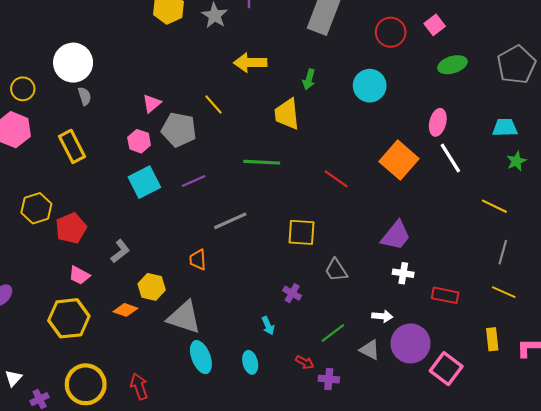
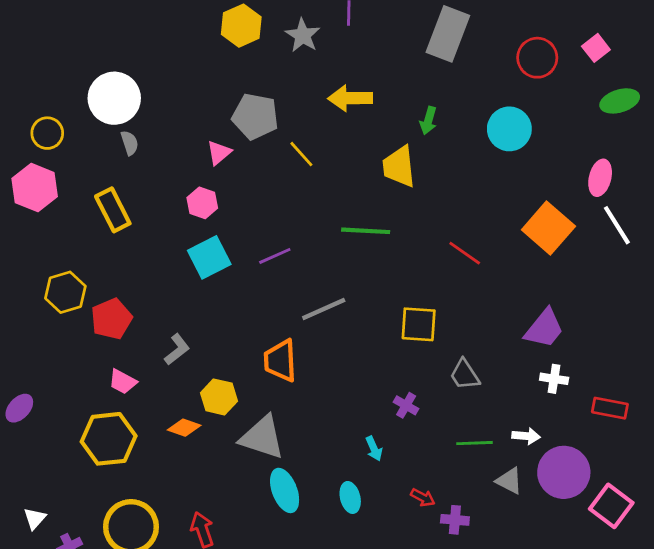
gray pentagon: (179, 130) -> (255, 116), moved
orange trapezoid: (198, 260) -> (280, 361), size x1.5
green line: (333, 333) -> (474, 443), moved, turned 35

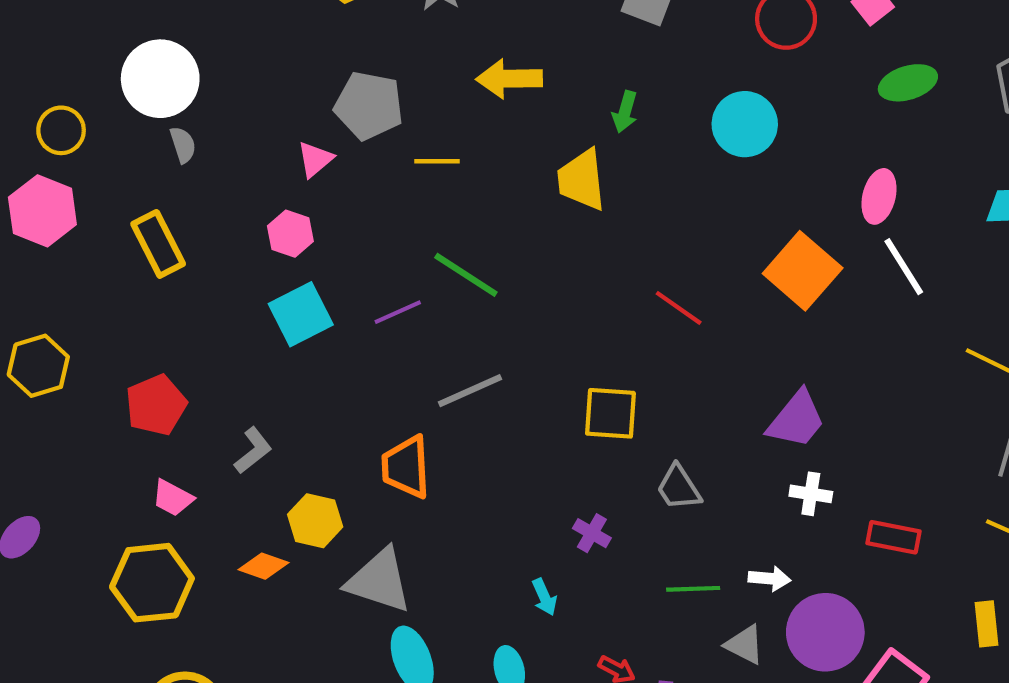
yellow line: (301, 154) -> (437, 161), turned -48
green line: (366, 231) -> (466, 275), moved, turned 30
yellow hexagon: (65, 292) -> (38, 366), moved

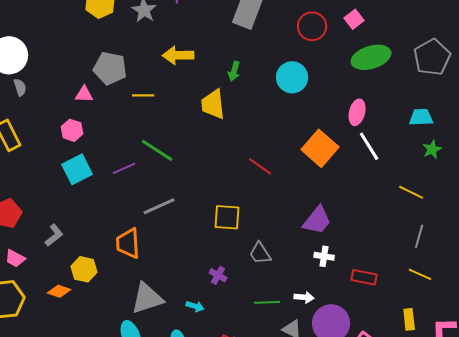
green ellipse: (908, 83) -> (371, 57), size x1.4
pink triangle: (315, 159) -> (84, 94), turned 42
gray triangle: (379, 581) -> (147, 298), moved, turned -36
cyan arrow: (544, 597) -> (195, 306), turned -48

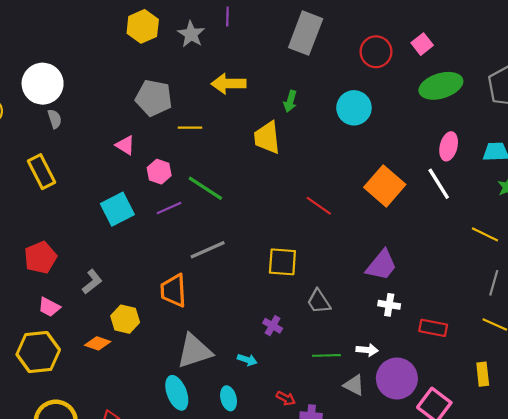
pink triangle: (84, 94) -> (125, 145), moved, turned 30
pink ellipse: (357, 112) -> (449, 146), moved
pink hexagon: (72, 130) -> (159, 172), moved

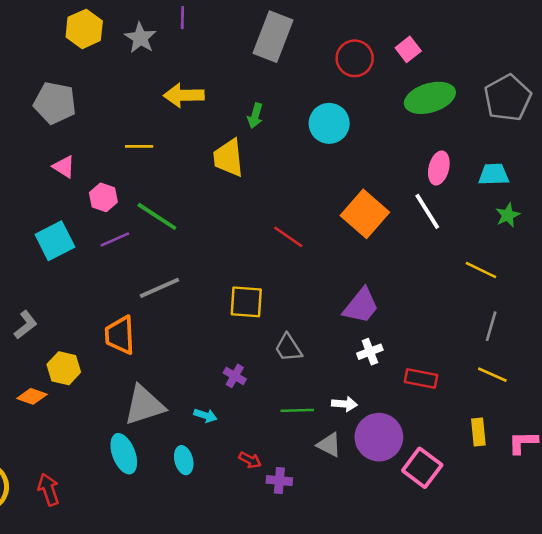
gray pentagon: (154, 98) -> (55, 103), moved
white cross: (389, 305) -> (370, 352), turned -30

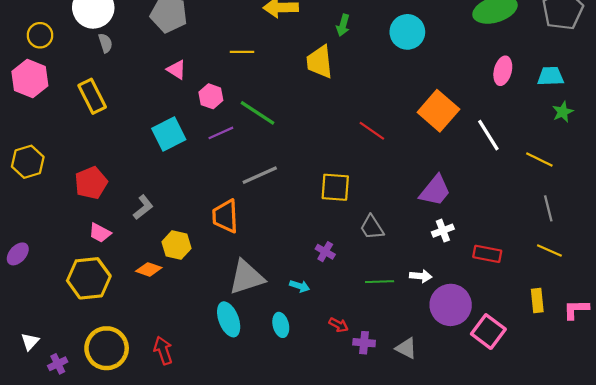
white line: (427, 211) -> (488, 135), moved
gray line: (491, 326) -> (548, 208), turned -30
gray triangle: (329, 445) -> (406, 348), moved

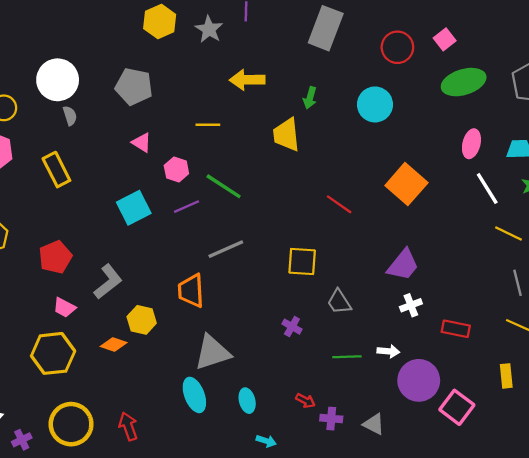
white line: (488, 135) -> (487, 189), moved
gray L-shape: (143, 207) -> (108, 282), size x1.4
cyan arrow: (300, 286) -> (266, 441), moved

